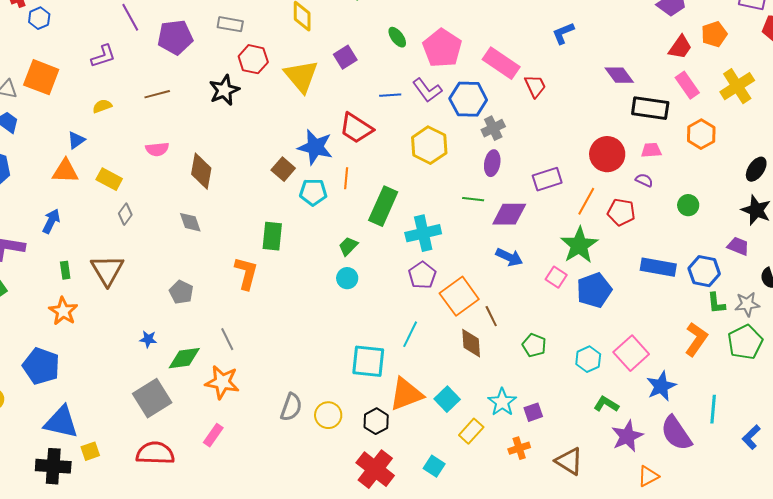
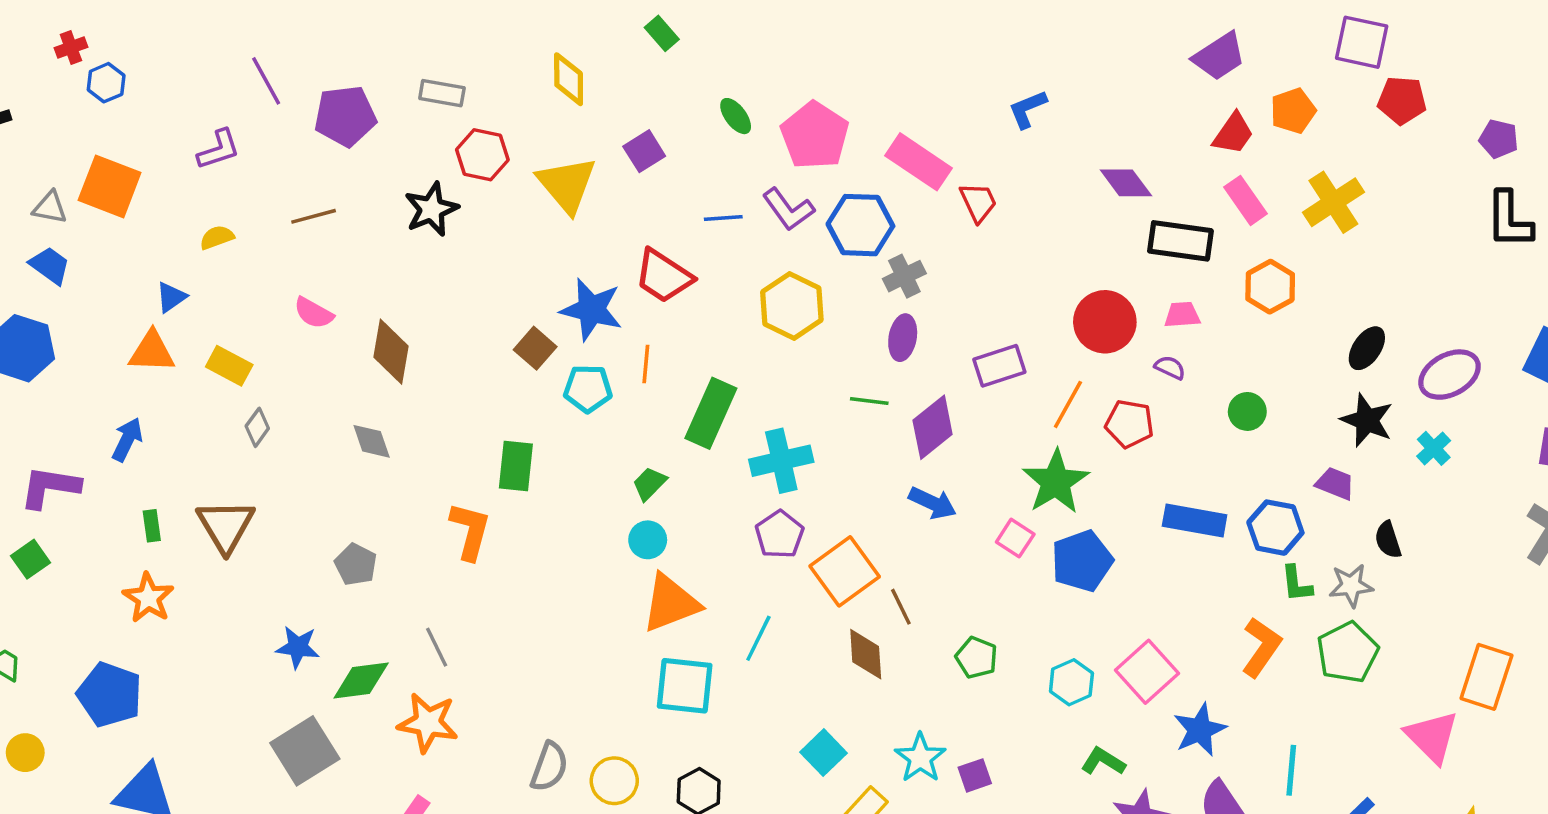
pink semicircle: (157, 149) -> (314, 313), turned 35
purple diamond: (509, 214) -> (933, 427), turned -39
blue star: (148, 339) -> (298, 647), size x1.4
orange triangle: (406, 394) -> (671, 603), moved

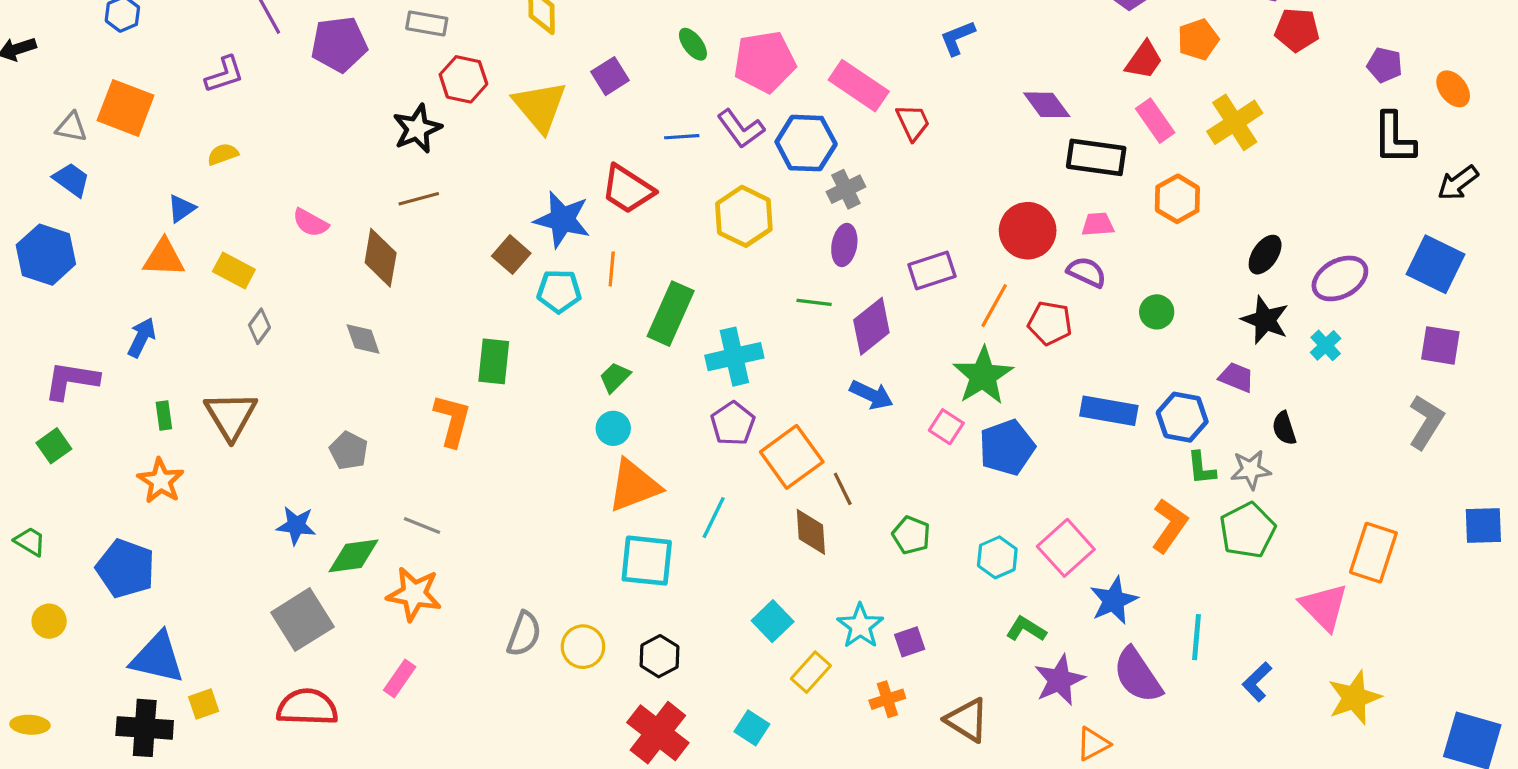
pink pentagon: (815, 135) -> (765, 62), turned 30
brown line: (314, 216) -> (419, 199), moved
purple semicircle: (1170, 368) -> (1087, 272), size x1.4
gray line: (437, 647) -> (422, 526), turned -42

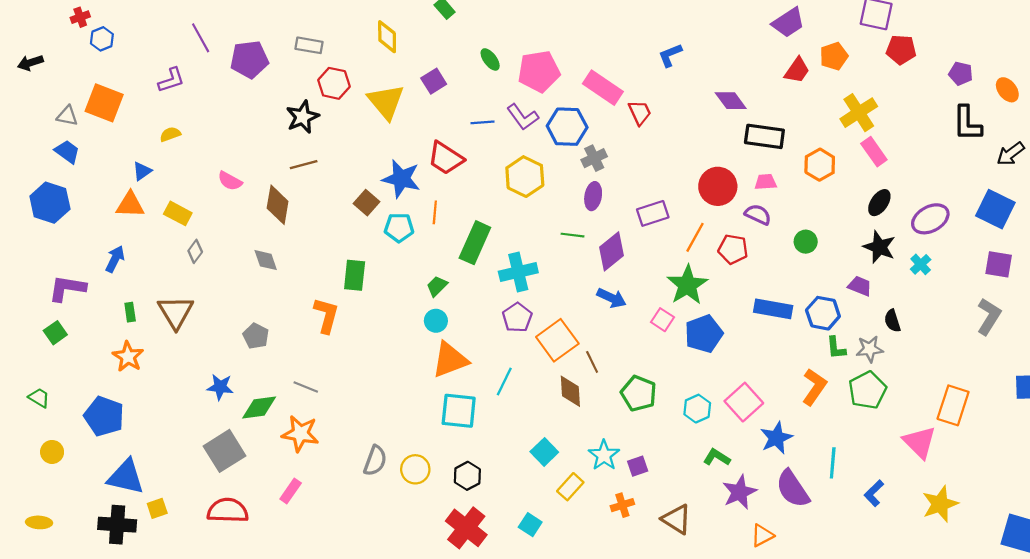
pink rectangle: (1155, 121) -> (874, 152), moved
green pentagon: (911, 535) -> (639, 393), size x1.4

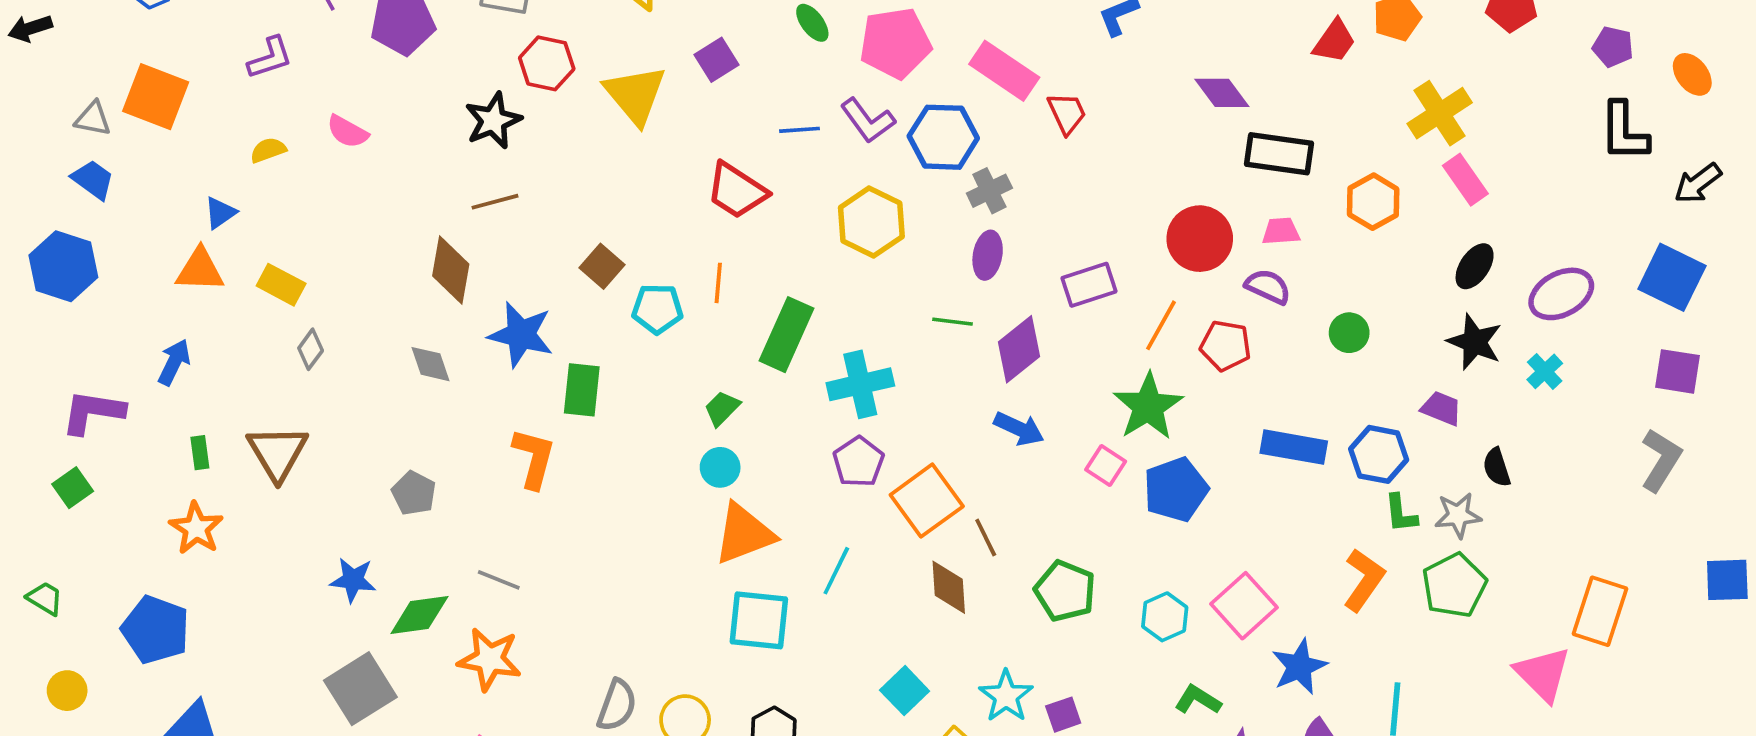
blue star: (401, 179) -> (521, 335), moved
pink semicircle: (230, 181) -> (347, 132), moved

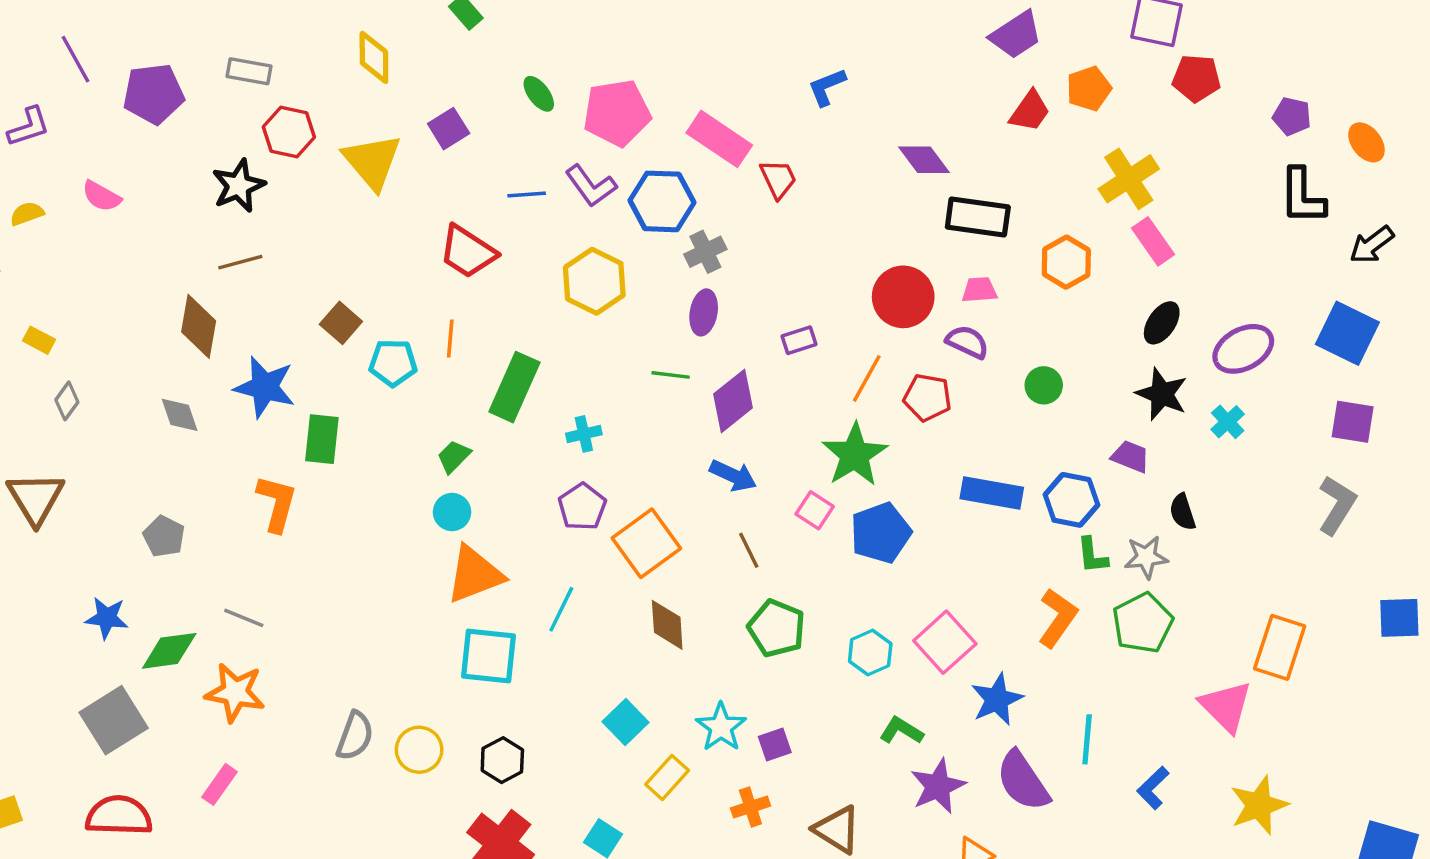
yellow rectangle: (281, 285) -> (39, 340), size x0.7
purple rectangle: (1089, 285) -> (799, 340), size x0.7
cyan cross: (860, 384) -> (584, 434), size x0.6
brown line: (986, 537) -> (749, 550), moved

